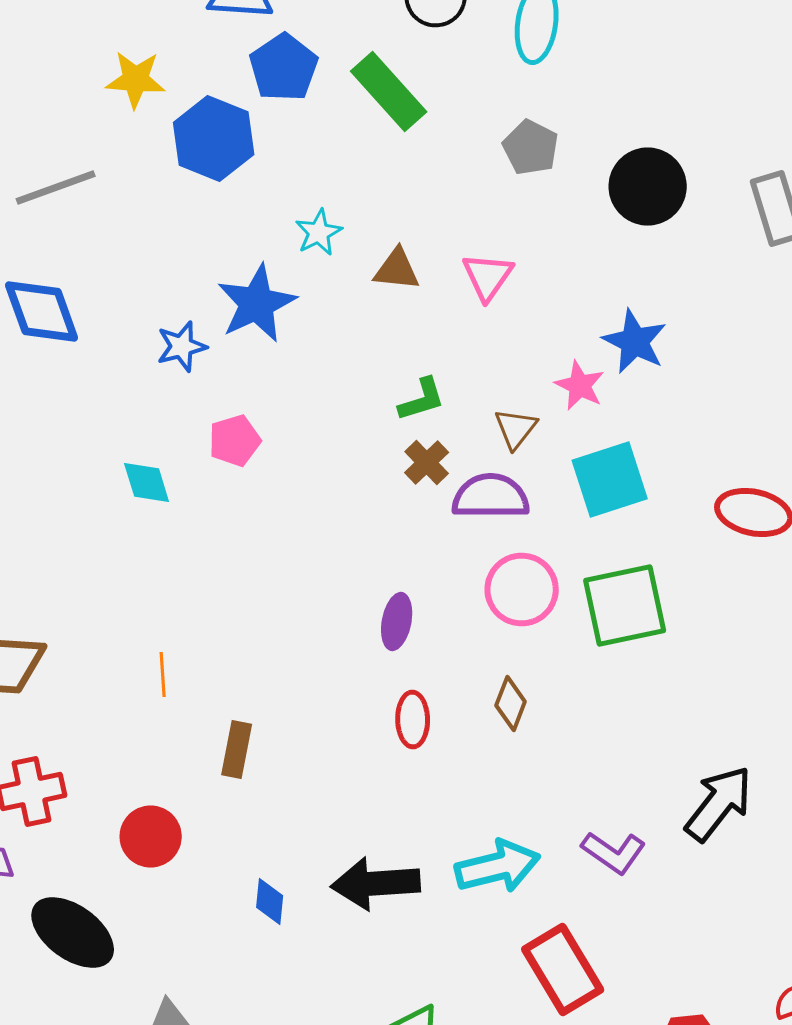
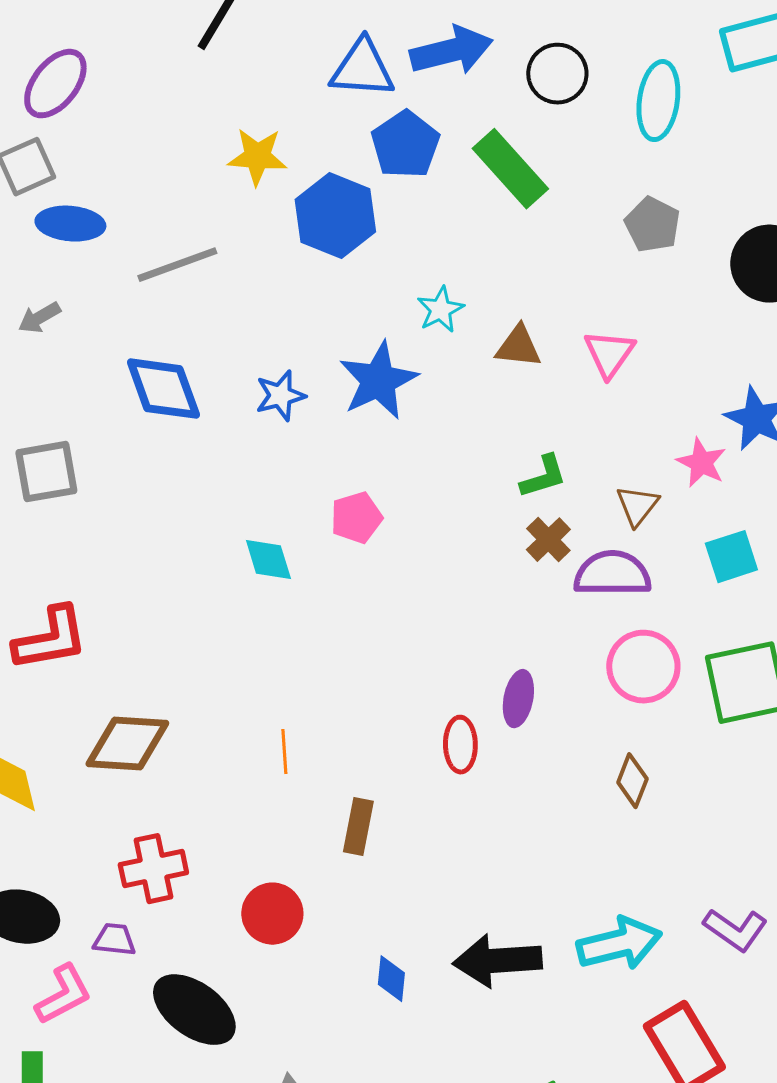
blue star: (182, 346) -> (280, 396), moved
cyan square: (610, 480) -> (731, 557), size x0.7
red ellipse: (413, 720) -> (460, 745), moved

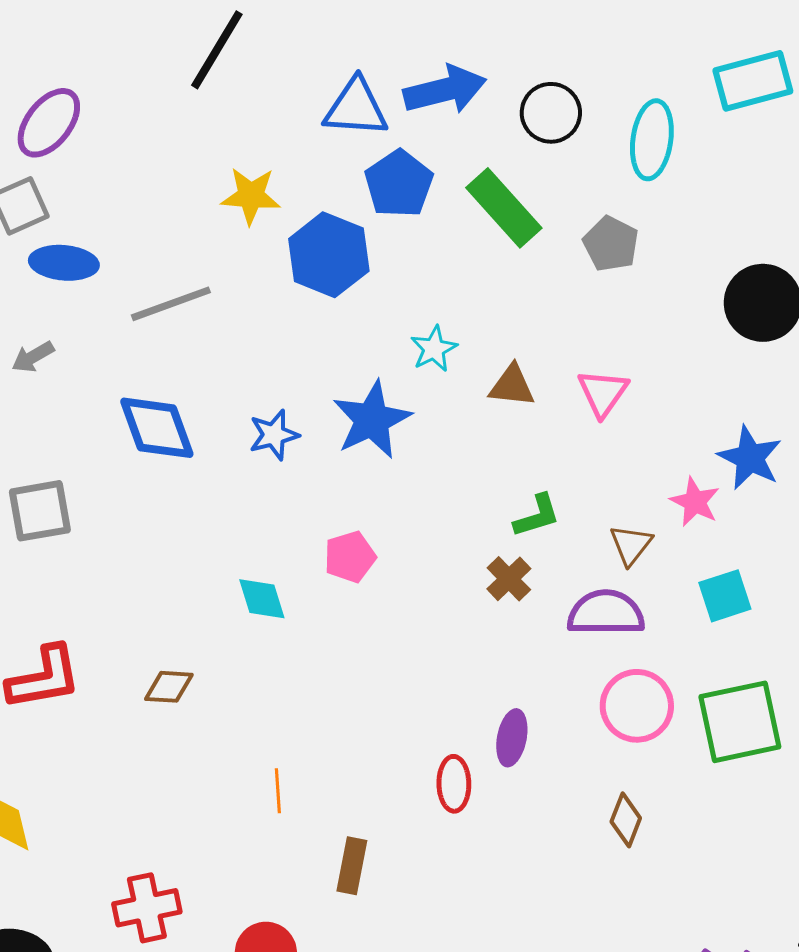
gray pentagon: (652, 225) -> (611, 244), moved
brown cross: (548, 540) -> (509, 579), moved
brown diamond: (127, 744) -> (169, 687), moved, size x0.6

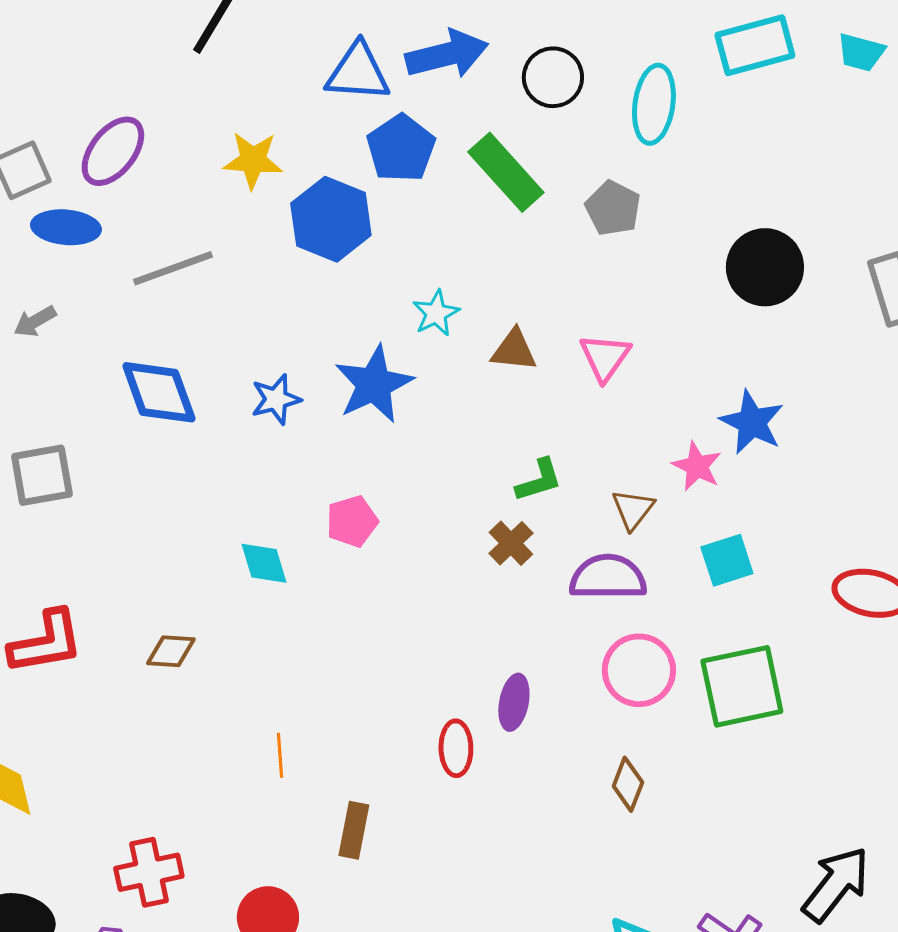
purple ellipse: (49, 123) -> (113, 151), moved

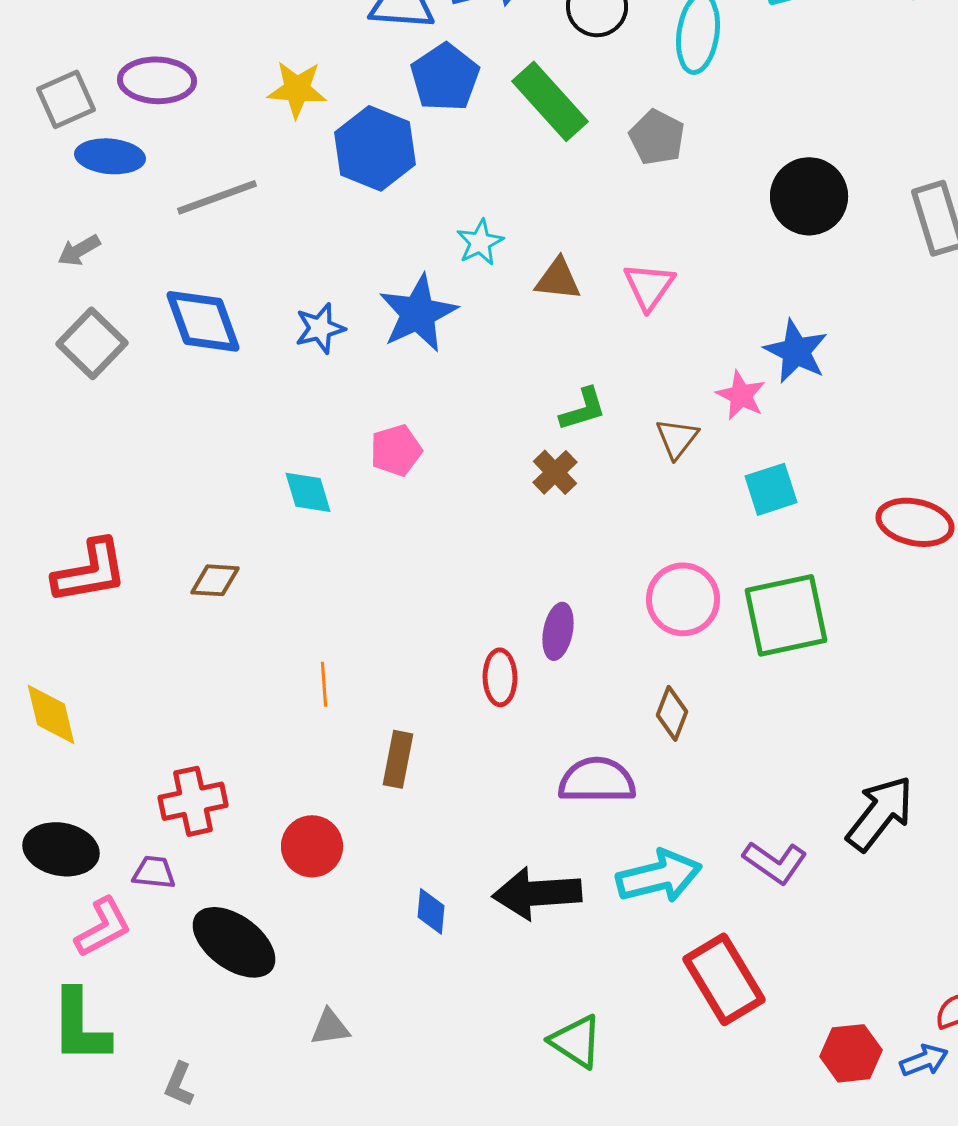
purple ellipse: (113, 151) -> (157, 80), turned 54
gray square: (42, 475) -> (92, 343), moved, turned -36
purple semicircle: (608, 577) -> (597, 780), moved

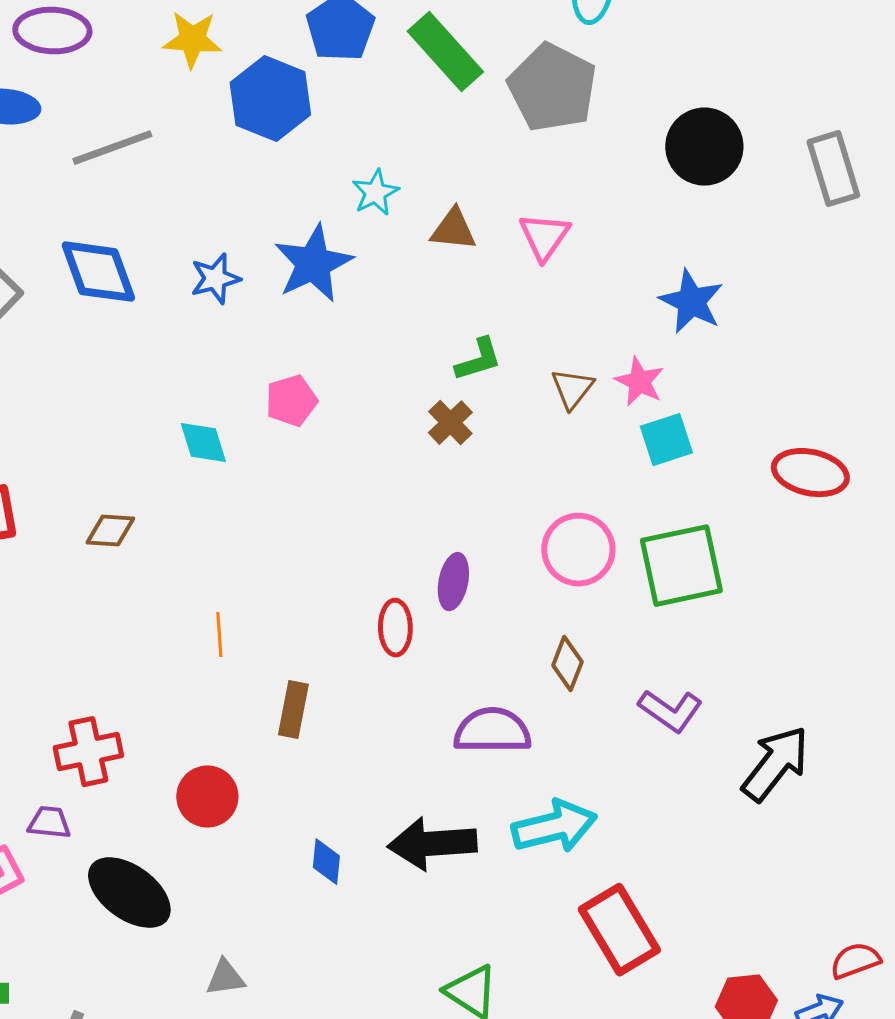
gray pentagon: (657, 137) -> (552, 88), size x1.6
pink star: (741, 395) -> (639, 382), moved
purple L-shape: (775, 862) -> (670, 711), moved

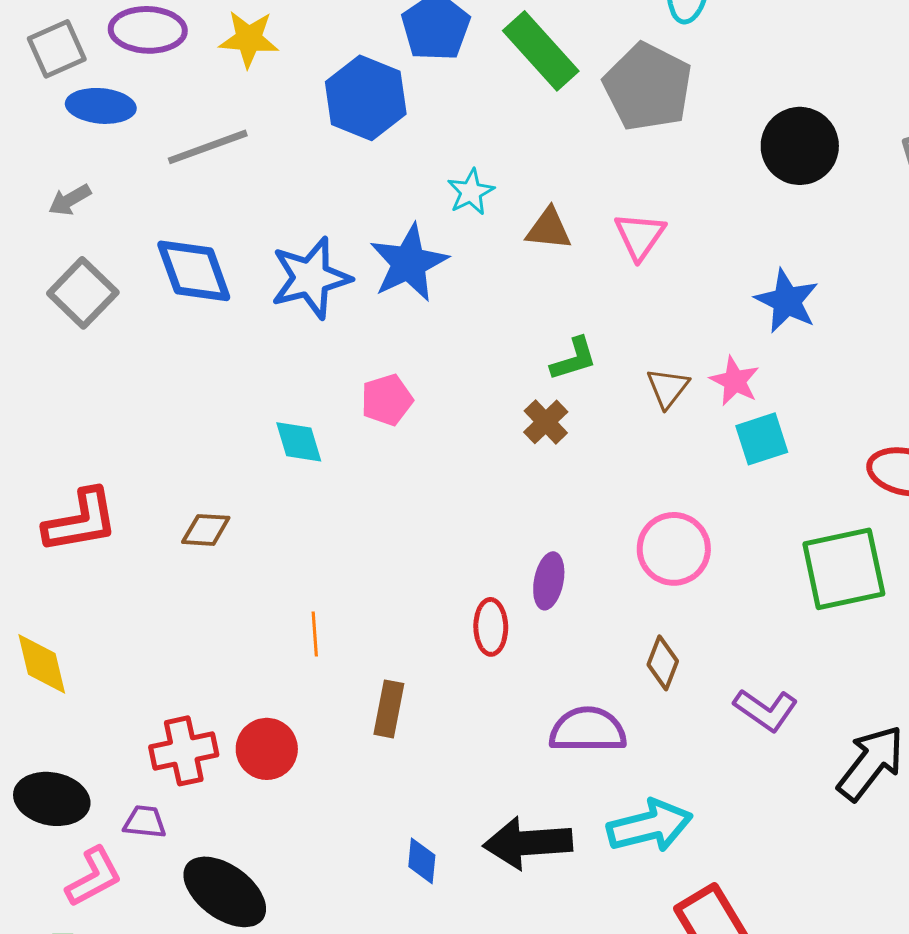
yellow star: (192, 40) -> (249, 39), moved
blue star: (215, 279) -> (311, 278), size x1.6
green square: (681, 566) -> (844, 569), moved
red circle: (207, 797) -> (267, 749), moved

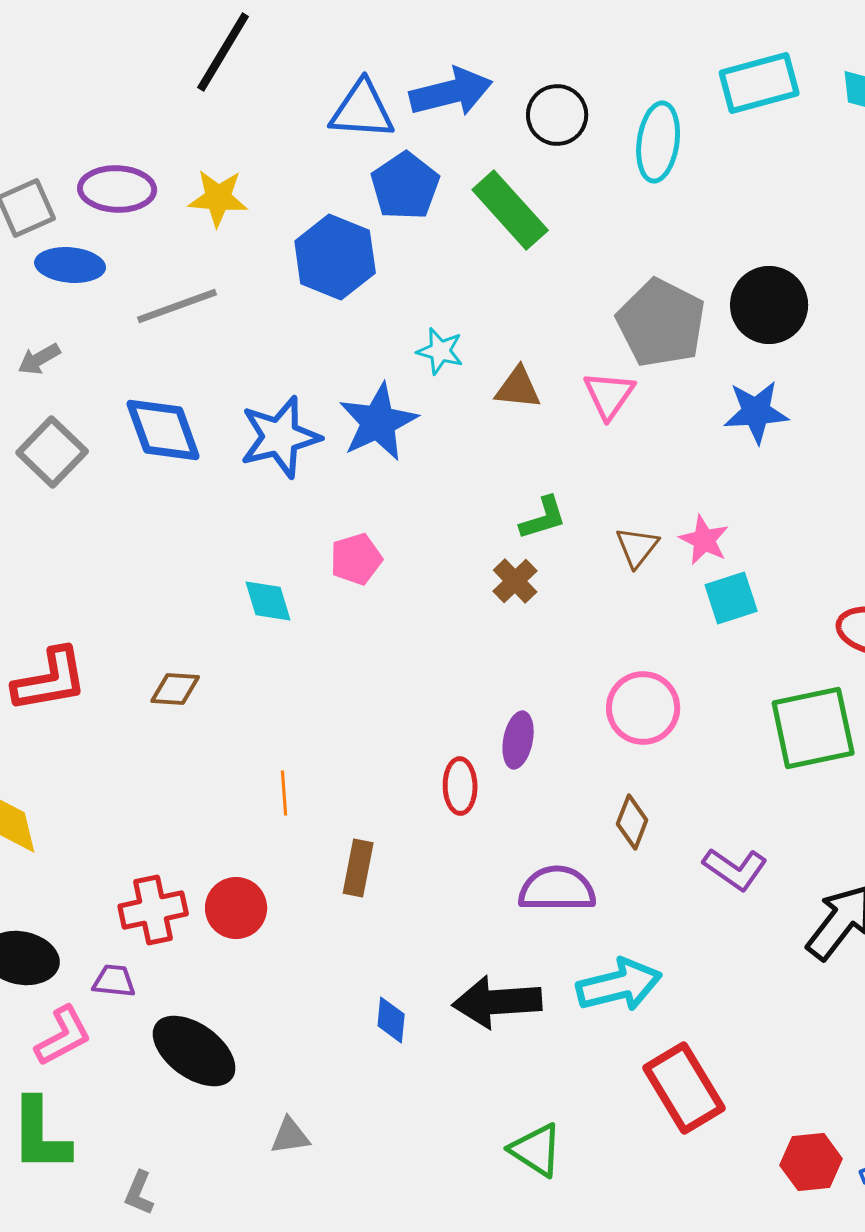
gray pentagon: (648, 87) -> (661, 323), moved
cyan star: (471, 192) -> (440, 351), turned -30
blue star: (787, 301) -> (756, 412), moved, turned -30

